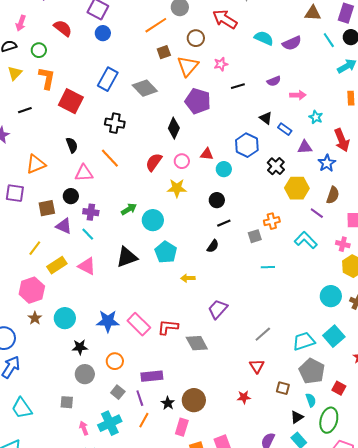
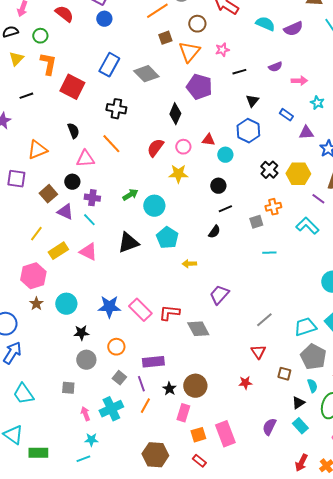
black triangle: (266, 118) -> (252, 101), moved, turned 32
black cross: (276, 166) -> (269, 170), moved
brown square: (47, 208) -> (48, 194), turned -30

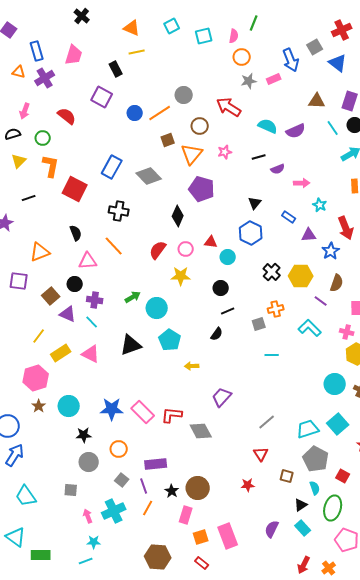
blue circle: (104, 19) -> (135, 113), moved
black line: (239, 72) -> (259, 157), moved

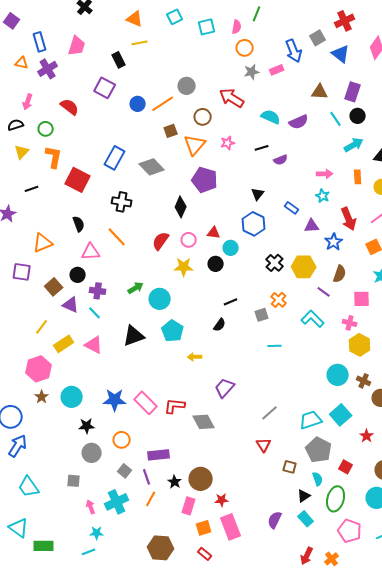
pink arrow: (302, 183) -> (325, 174), moved
black circle: (221, 288) -> (216, 264), moved
orange cross: (276, 309) -> (279, 300), turned -35
red star: (248, 485) -> (222, 500), moved

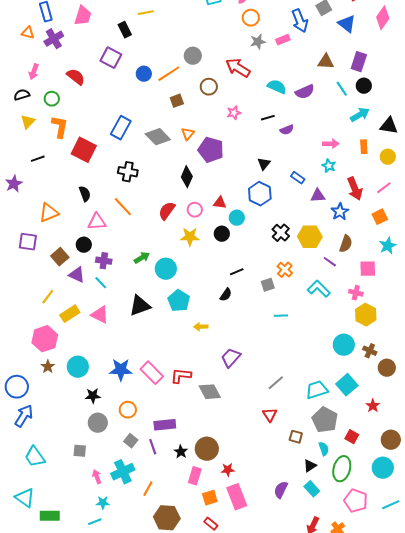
orange triangle: (195, 145) -> (188, 134), moved, size x0.6
orange line: (151, 499) -> (148, 489), moved

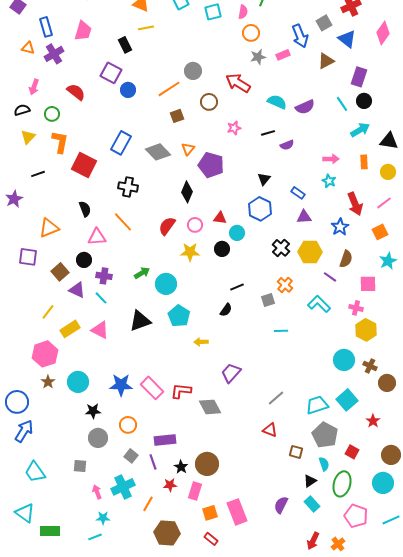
brown triangle: (326, 62) -> (326, 61), moved, turned -30
blue circle: (144, 74) -> (128, 90), moved
purple triangle: (318, 196) -> (304, 217), moved
red triangle: (270, 415) -> (270, 430), turned -35
red star: (228, 470) -> (170, 485), moved

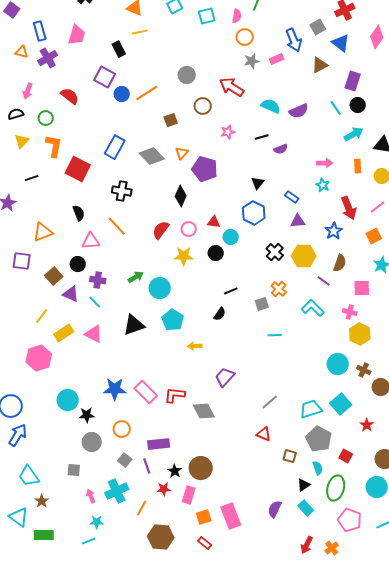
orange line: (169, 89) -> (147, 93), moved
brown star: (48, 382) -> (42, 501), moved
cyan circle: (78, 382) -> (68, 400), moved

